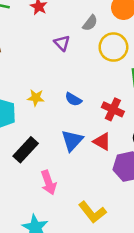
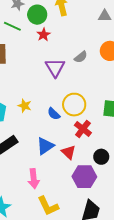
purple triangle: (62, 43) -> (55, 68), size x1.5
yellow circle: (113, 47) -> (74, 105), moved
pink arrow: (49, 183) -> (34, 179), moved

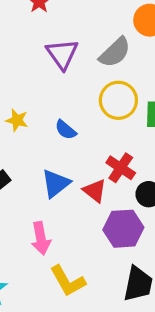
gray semicircle: (81, 57) -> (115, 52), moved, size x1.5
yellow circle: (74, 105) -> (118, 100), moved
red cross: (83, 129) -> (121, 168), moved

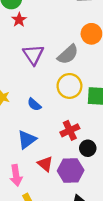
red cross: (121, 168) -> (70, 130), turned 30
red triangle: (95, 191) -> (45, 164), moved

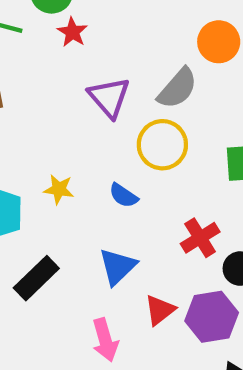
yellow circle: (69, 86) -> (162, 145), moved
red triangle: (45, 164) -> (160, 310), turned 49

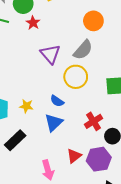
orange circle: (219, 42) -> (93, 21), moved
yellow star: (59, 189) -> (26, 106), moved
blue triangle: (117, 267) -> (54, 123), moved

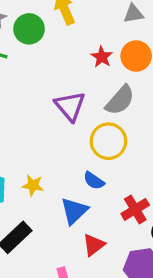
red star: (33, 23) -> (102, 57), moved
blue semicircle: (57, 101) -> (94, 181), moved
red triangle: (74, 156) -> (94, 245), moved

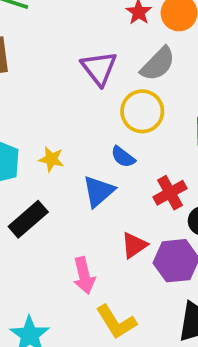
red triangle: (94, 245) -> (134, 245), moved

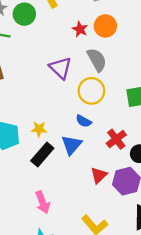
gray semicircle: (158, 64) -> (97, 60), turned -65
black rectangle: (28, 219) -> (42, 154), moved
pink arrow: (84, 275) -> (43, 202), moved

